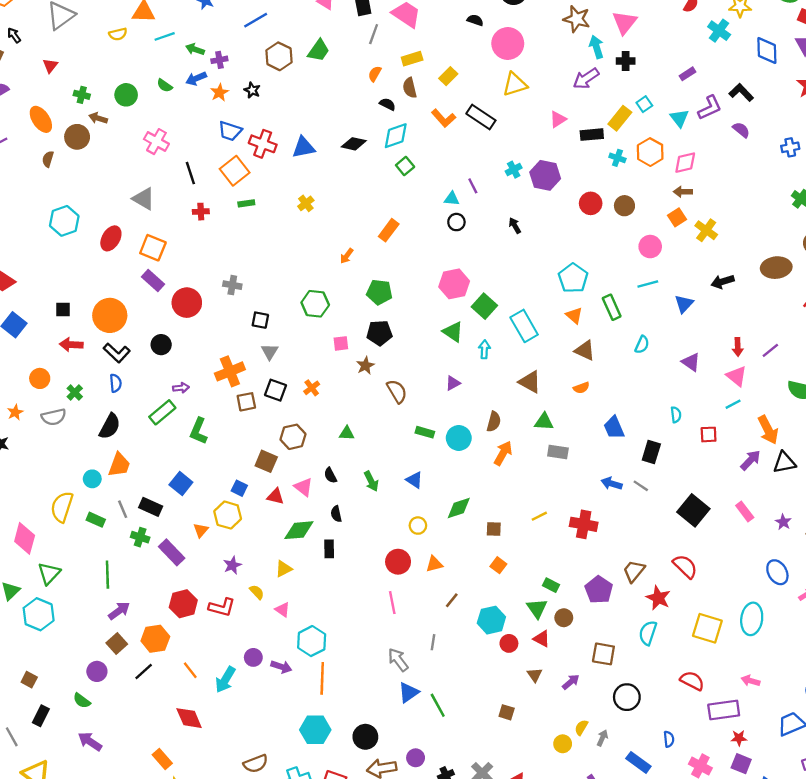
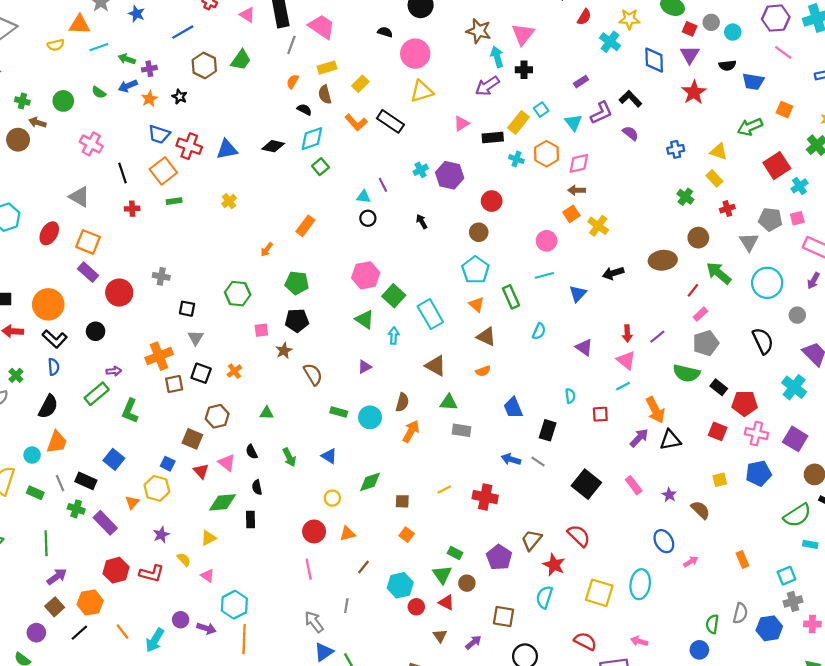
brown circle: (624, 206) -> (479, 232), moved
red triangle: (275, 496) -> (201, 471), turned 35

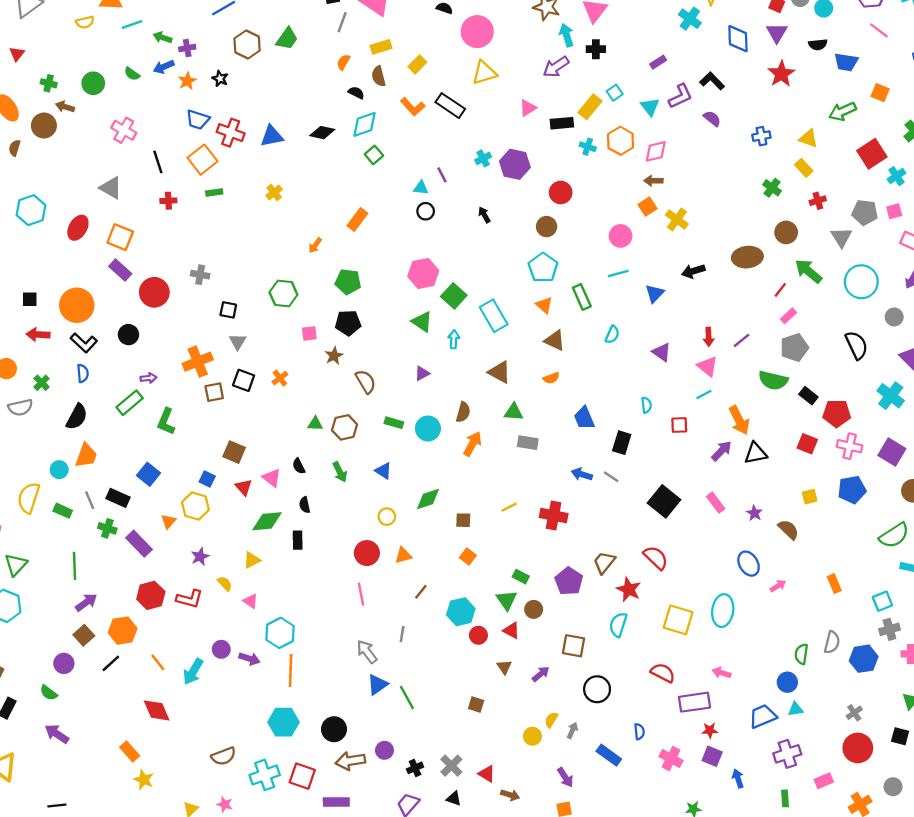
brown hexagon: (217, 416) -> (345, 427), moved

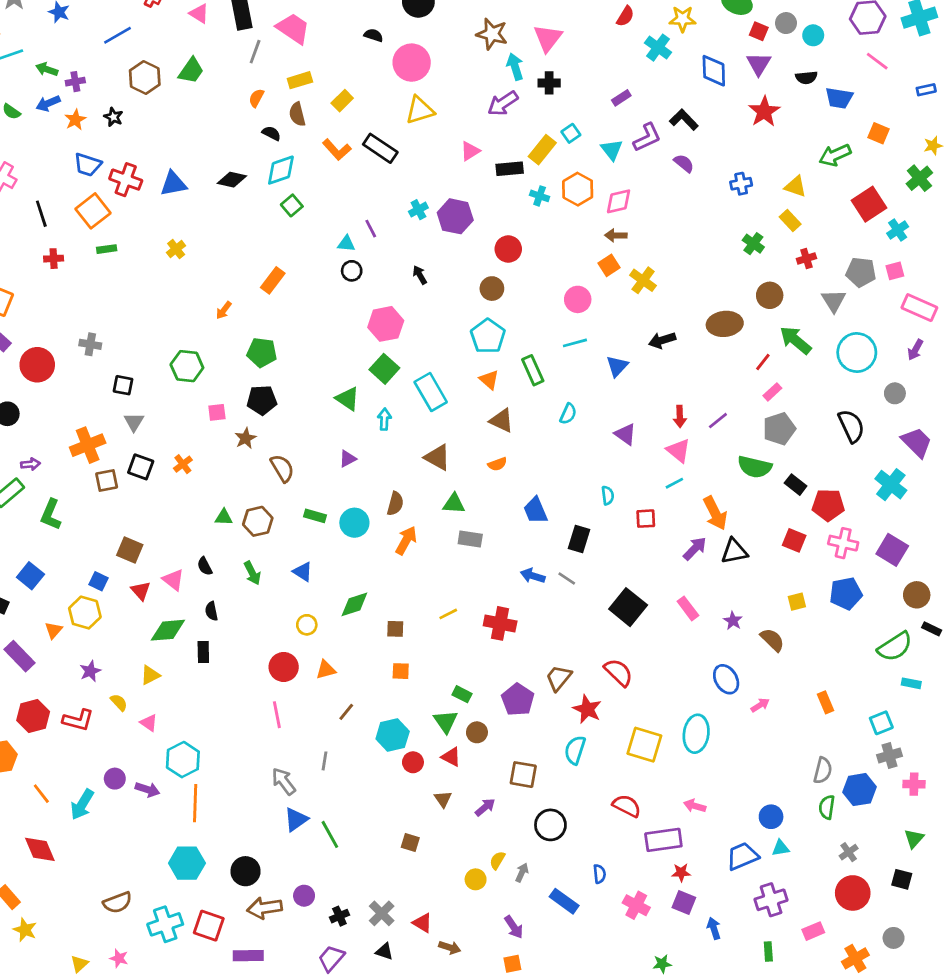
pink hexagon: (423, 274) -> (386, 324), moved
orange square: (468, 557) -> (401, 671), turned -35
green semicircle: (801, 654) -> (827, 807), moved

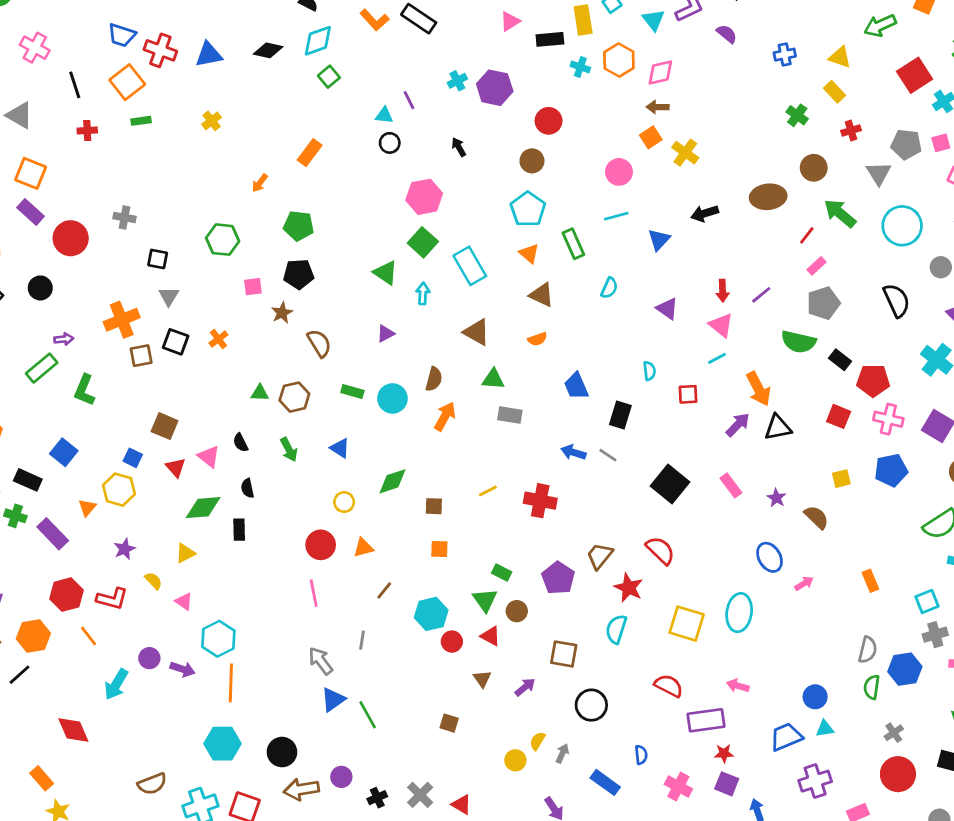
yellow rectangle: (542, 150) -> (583, 20), turned -48
orange line: (41, 794) -> (89, 636), moved

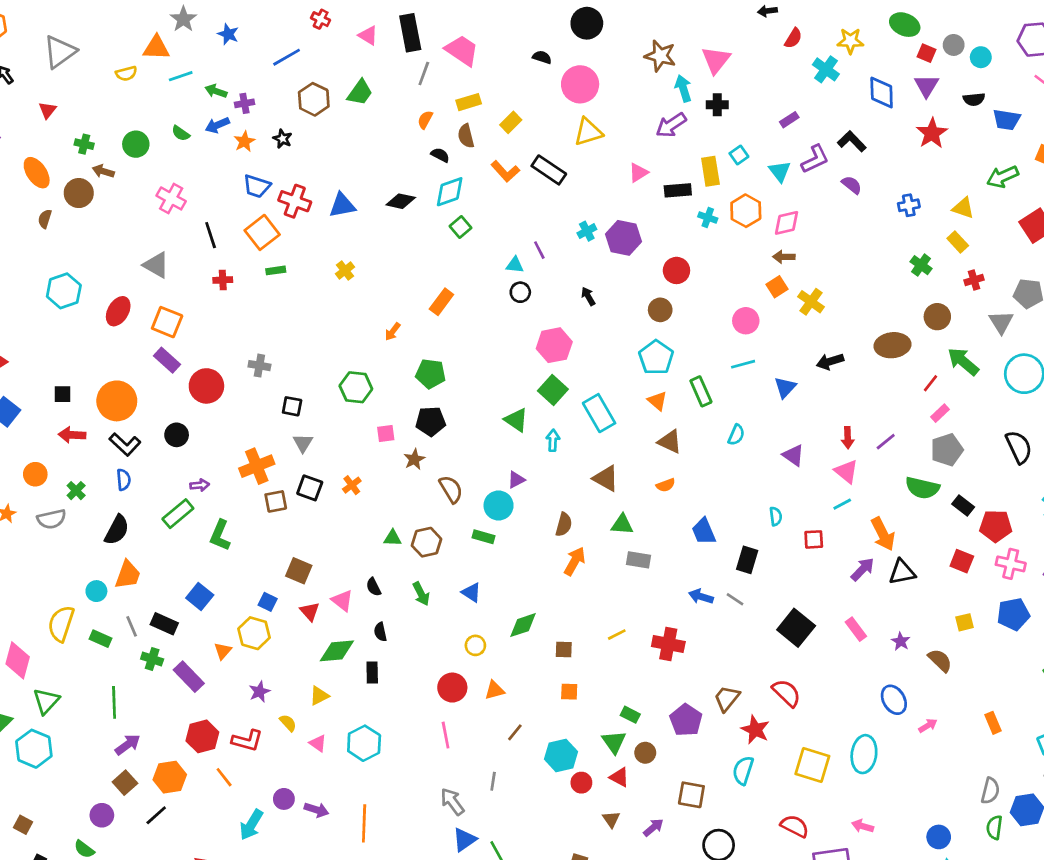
cyan circle: (392, 398) -> (499, 505), moved
cyan hexagon: (218, 639) -> (364, 743), moved

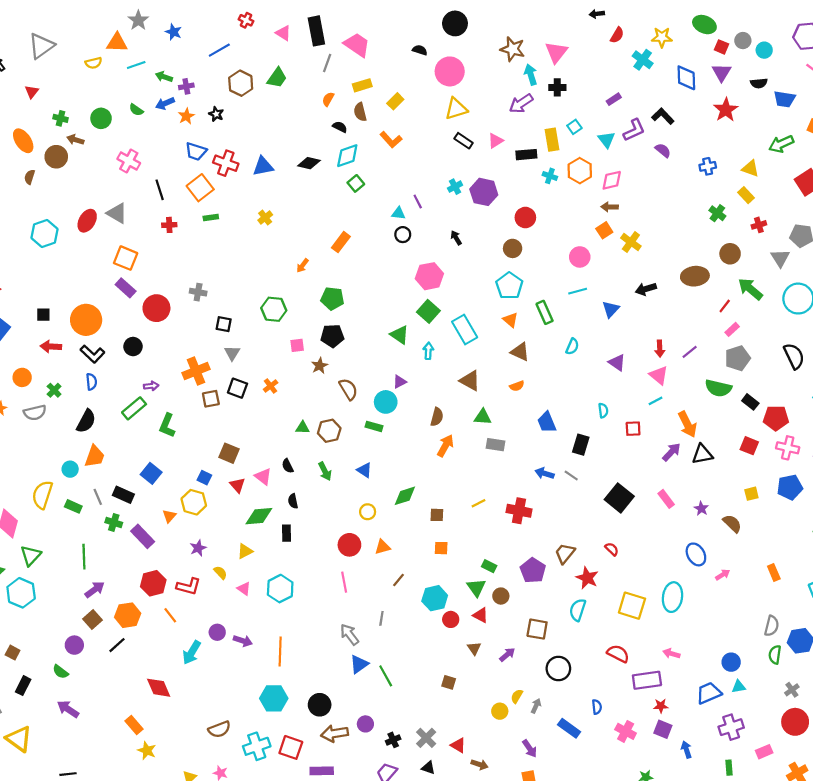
black rectangle: (549, 170) -> (464, 141), moved, size x0.7
red ellipse: (118, 311) -> (87, 221), moved
red semicircle: (787, 693) -> (612, 549), size x0.6

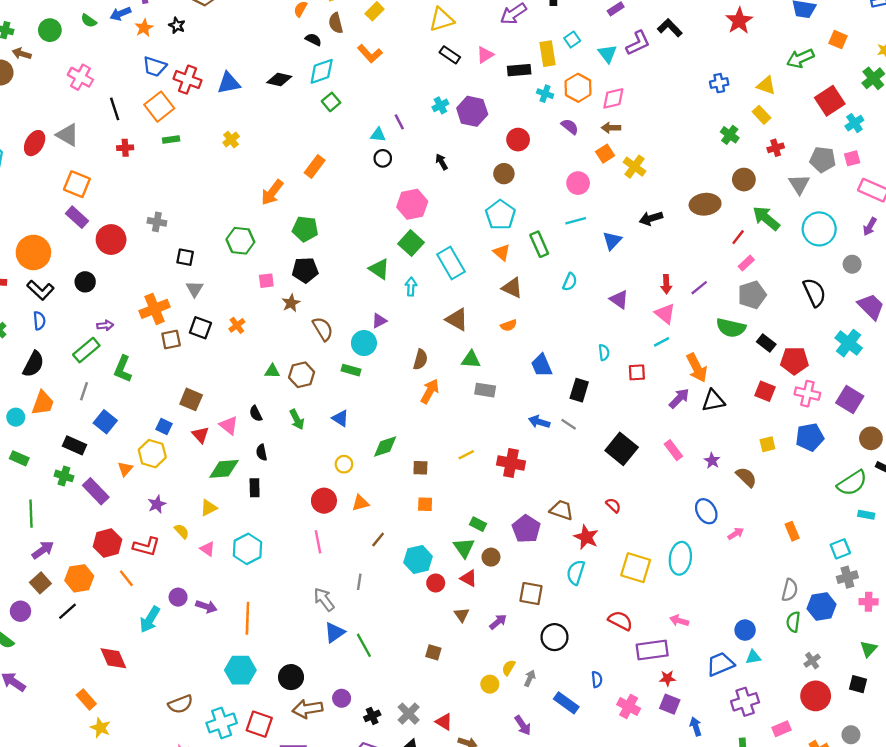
purple semicircle: (663, 150) -> (570, 127), moved
orange arrow: (303, 265) -> (272, 192), size x1.6
gray line: (98, 497) -> (84, 391), moved, turned 42
brown trapezoid: (565, 553) -> (562, 510), turned 70

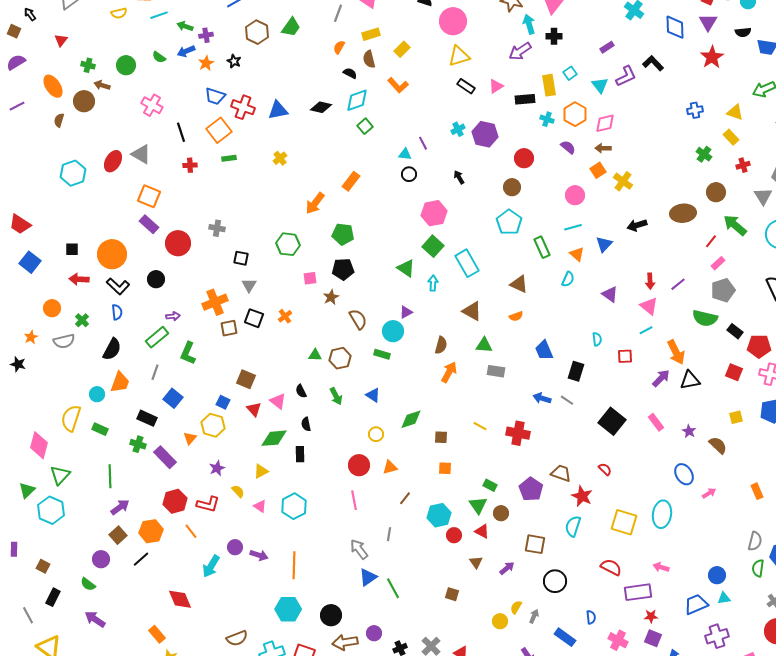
orange triangle: (502, 252) -> (577, 254), moved
yellow line: (466, 455) -> (480, 426), turned 56

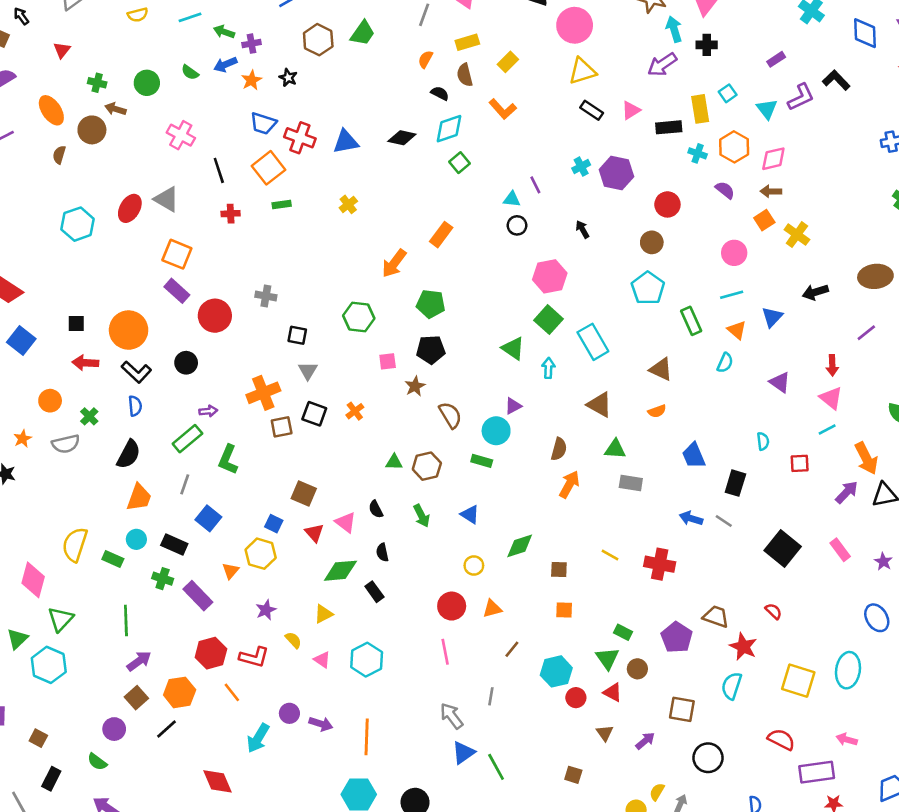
purple line: (678, 284) -> (866, 333), moved
cyan circle: (97, 394) -> (136, 539), moved
black rectangle: (300, 454) -> (374, 592), turned -35

